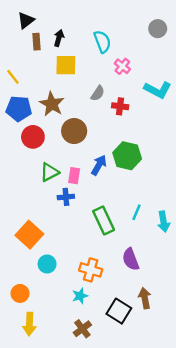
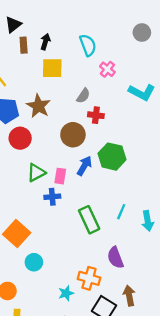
red cross: (120, 106) -> (96, 115), moved
brown circle: (74, 131) -> (73, 135), moved
orange cross: (91, 270) -> (89, 278), moved

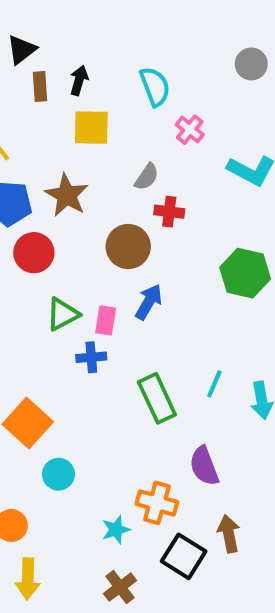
green hexagon: (112, 157) -> (245, 273), moved

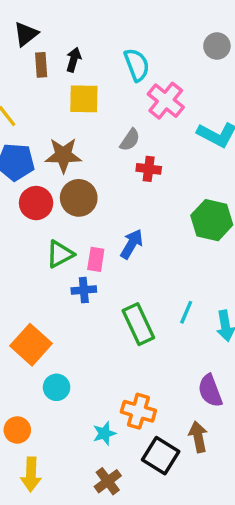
pink cross: (190, 130) -> (166, 101), size x1.5
brown star: (67, 195) -> (63, 155), turned -30
brown circle: (128, 247) -> (79, 198), moved
purple semicircle: (204, 466) -> (210, 391), moved

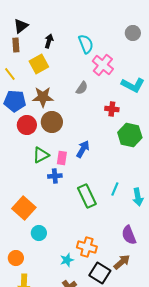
brown rectangle: (41, 65) -> (16, 45), moved
yellow square: (84, 99) -> (39, 64), moved, turned -30
red cross: (149, 169) -> (112, 109), moved
brown arrow: (198, 437) -> (122, 262), turned 60

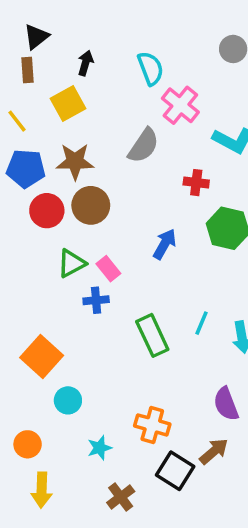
gray semicircle: (82, 88) -> (143, 146), size x1.5
blue arrow: (83, 149) -> (165, 244), moved
pink rectangle: (62, 158) -> (108, 269), turned -48
cyan star: (67, 260) -> (100, 448), moved

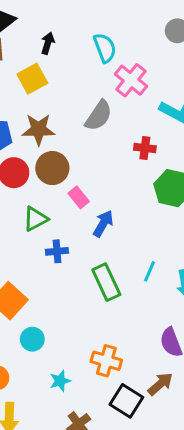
blue arrow: (165, 244) -> (103, 224), moved
pink rectangle: (108, 269) -> (79, 197), moved

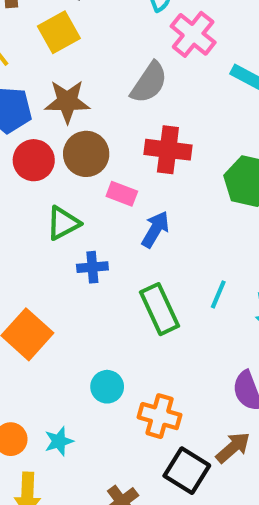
red cross: (145, 148) -> (168, 150), moved, size x1.5
pink rectangle: (79, 197) -> (122, 194), turned -30
cyan circle: (32, 339) -> (107, 387), moved
cyan star: (60, 381) -> (59, 441), moved

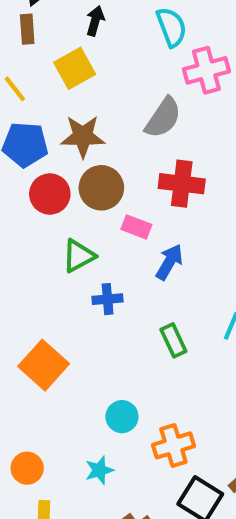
pink cross: (193, 34) -> (206, 70), turned 36
green rectangle: (160, 309) -> (173, 340), size x0.7
orange cross: (160, 416) -> (173, 445), turned -33
cyan star: (59, 441) -> (99, 470), moved

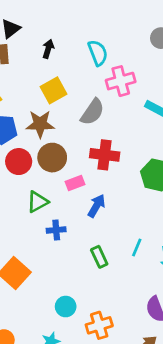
yellow square: (75, 68) -> (54, 90), moved
pink rectangle: (136, 227) -> (75, 183), turned -42

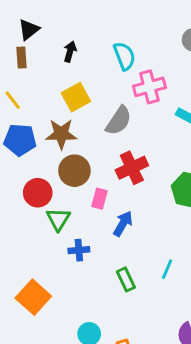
red cross: (105, 155) -> (132, 168), turned -32
red circle: (19, 162) -> (38, 193), moved
pink rectangle: (75, 183) -> (99, 199), turned -54
green triangle: (37, 202) -> (58, 219), turned -30

